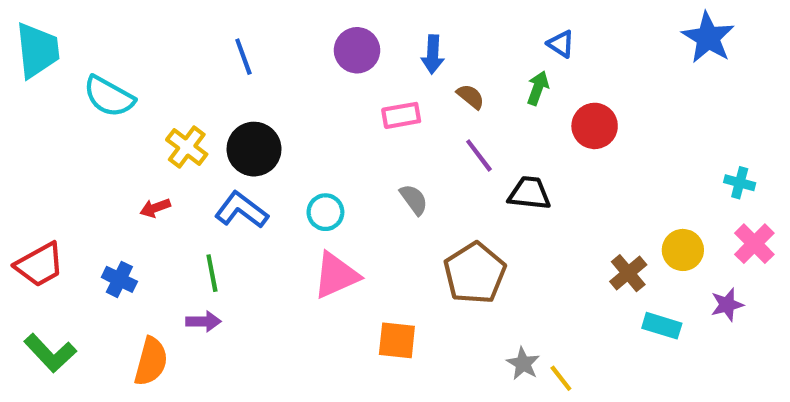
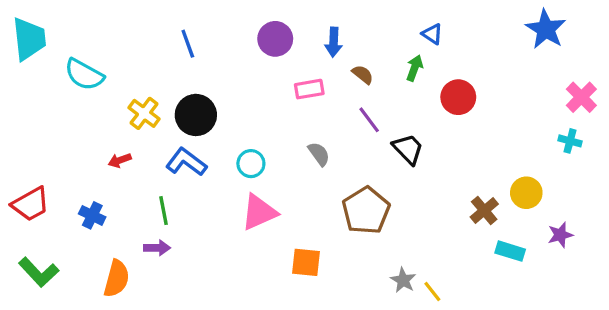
black trapezoid: (529, 193) -> (408, 149), turned 40
pink cross: (754, 244) -> (581, 97), moved

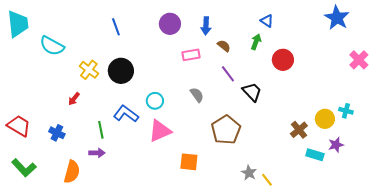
cyan cross: (570, 141) -> (346, 111), moved
red arrow: (120, 160) -> (74, 99), turned -32
blue L-shape: (186, 162) -> (126, 114), moved
red trapezoid: (31, 204) -> (19, 126), turned -120
purple star: (560, 235) -> (336, 145), moved

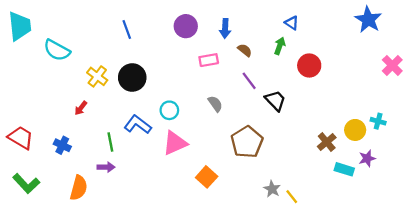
orange square: (189, 162) -> (207, 177), turned 36

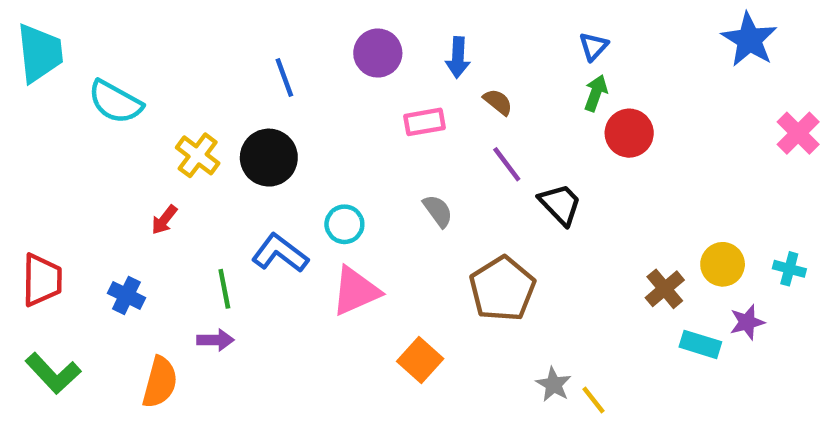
blue triangle: (292, 23) -> (594, 46), turned 40
blue line: (127, 29) -> (284, 77), moved
green arrow: (280, 46) -> (596, 93), moved
cyan cross: (378, 121) -> (789, 269), moved
red trapezoid: (21, 138) -> (42, 280), turned 60

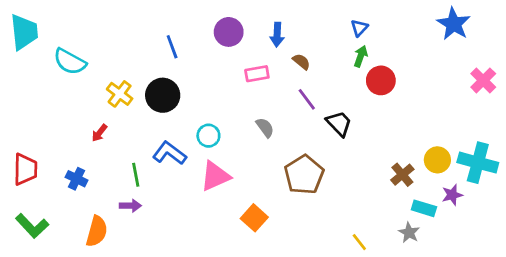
cyan cross: (789, 269) -> (478, 163), size x2.0
gray star: (554, 384) -> (409, 233), moved

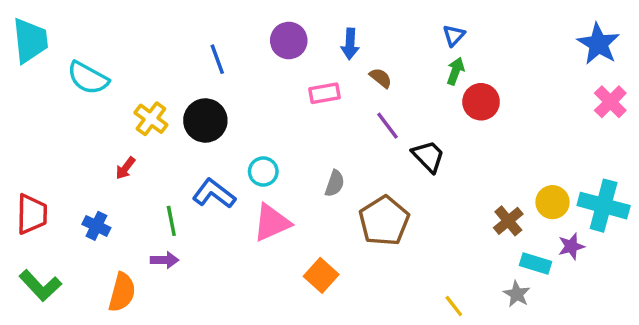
blue star: (454, 24) -> (598, 44), moved
gray semicircle: (265, 128) -> (335, 183), moved, turned 55

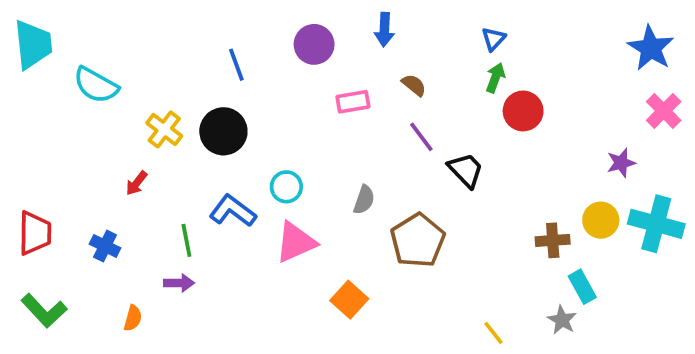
blue arrow: (350, 44) -> (384, 30), moved
brown cross: (508, 221) -> (553, 240), turned 36
purple star: (571, 246) -> (621, 163), moved
cyan rectangle: (535, 263) -> (582, 287), turned 44
orange semicircle: (122, 292) -> (133, 318), size x0.6

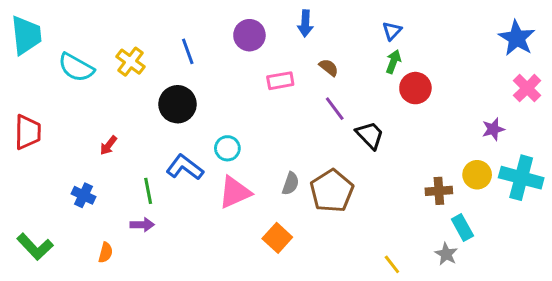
yellow cross: (164, 129) -> (130, 62), moved
gray semicircle: (364, 200) -> (291, 184), moved
red trapezoid: (35, 233) -> (28, 132), moved

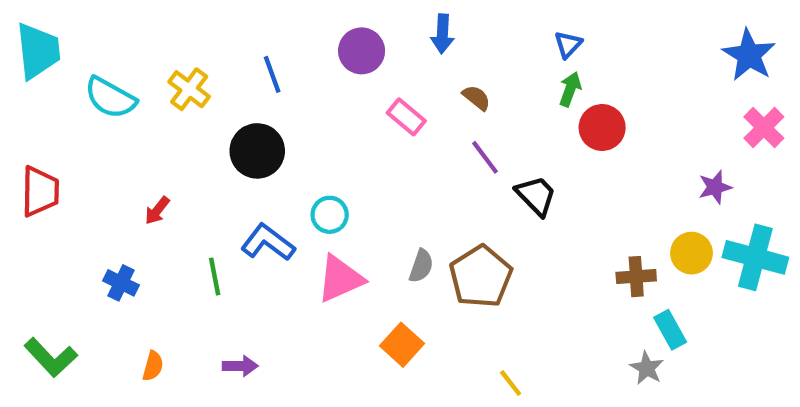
pink rectangle: (280, 81) -> (406, 117), turned 50
purple arrow: (142, 225) -> (240, 366), moved
yellow line: (392, 264) -> (511, 383), moved

